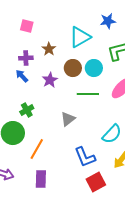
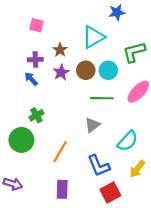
blue star: (108, 21) -> (117, 12), moved
purple star: (50, 80) -> (61, 72), moved
gray triangle: (68, 119) -> (92, 125), moved
orange line: (37, 149) -> (60, 152), moved
purple rectangle: (41, 179) -> (62, 189), moved

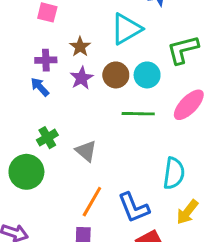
gray triangle: (92, 125) -> (86, 151), moved, turned -42
cyan semicircle: (128, 141) -> (174, 173), turned -35
orange line: (60, 152) -> (92, 202), moved

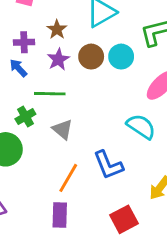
green line: (138, 114) -> (50, 94), moved
cyan semicircle: (174, 173) -> (141, 126), moved, turned -64
blue L-shape: (134, 208) -> (108, 165), moved

